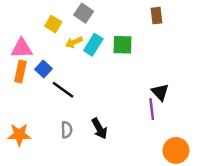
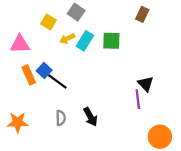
brown rectangle: (157, 16) -> (142, 14), turned 32
blue square: (44, 69) -> (44, 71), moved
orange rectangle: (20, 71) -> (29, 75), moved, turned -36

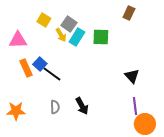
gray square: (76, 12) -> (69, 24), moved
yellow arrow: (67, 39) -> (61, 35), turned -96
purple line: (138, 99) -> (135, 106), moved

